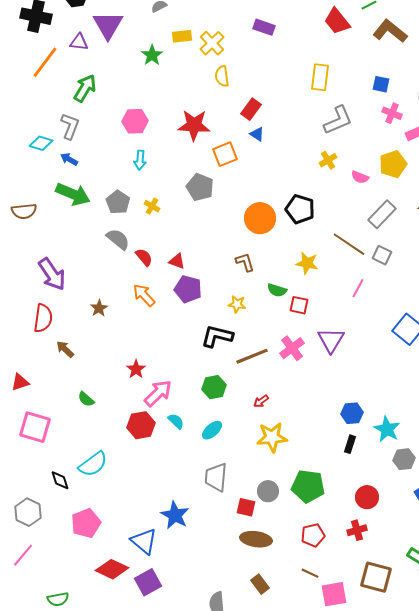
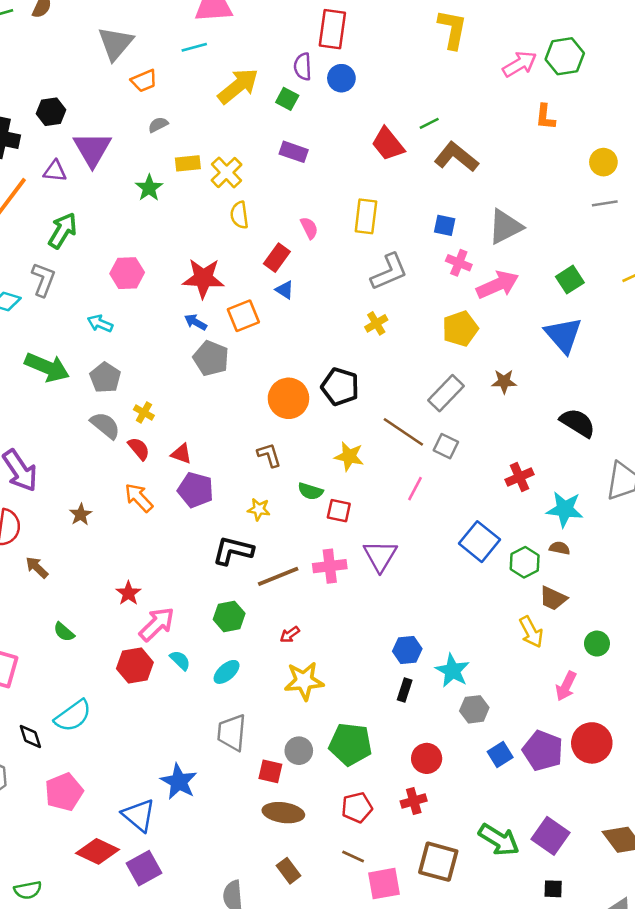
blue arrow: (69, 159) -> (196, 322), moved
cyan arrow: (140, 160) -> (100, 323), moved, turned 108
pink semicircle: (360, 177) -> (309, 228), moved, turned -138
yellow cross: (152, 206) -> (144, 413), moved
pink cross: (292, 348) -> (330, 566), turned 30

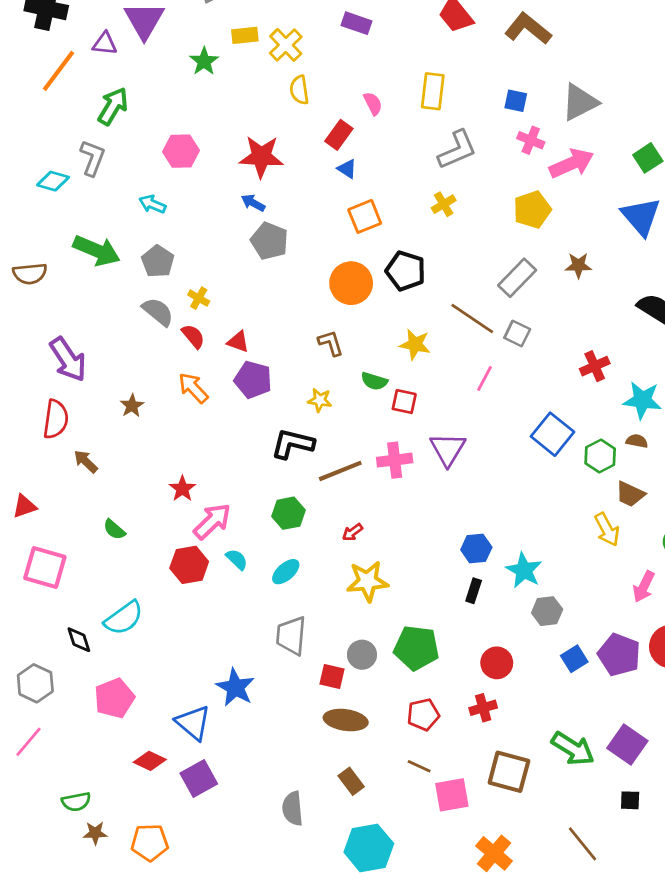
orange square: (243, 316) -> (365, 216), moved
red diamond: (97, 851) -> (150, 761), size x0.7

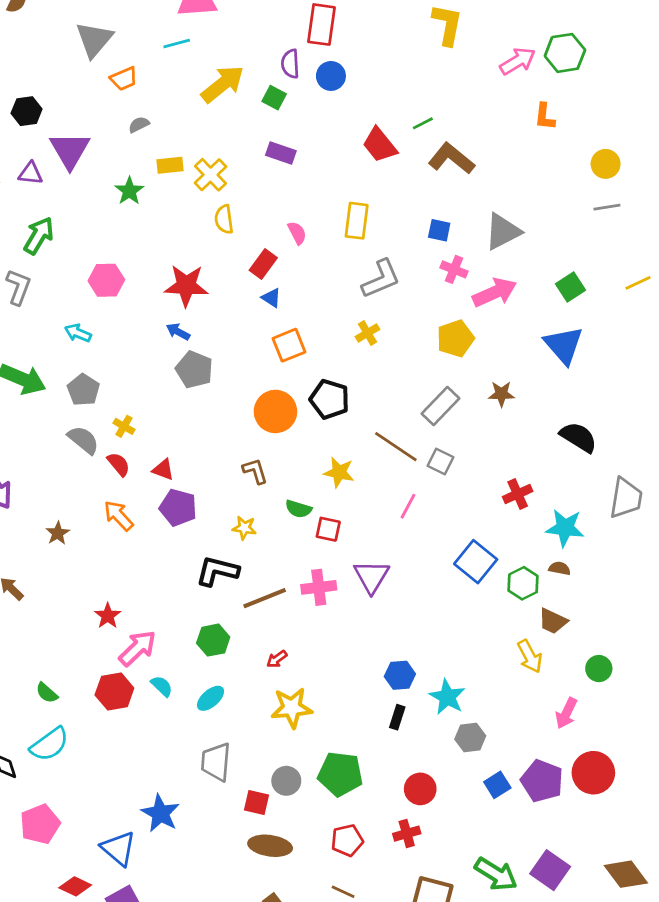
green semicircle: (114, 529) -> (47, 693), moved

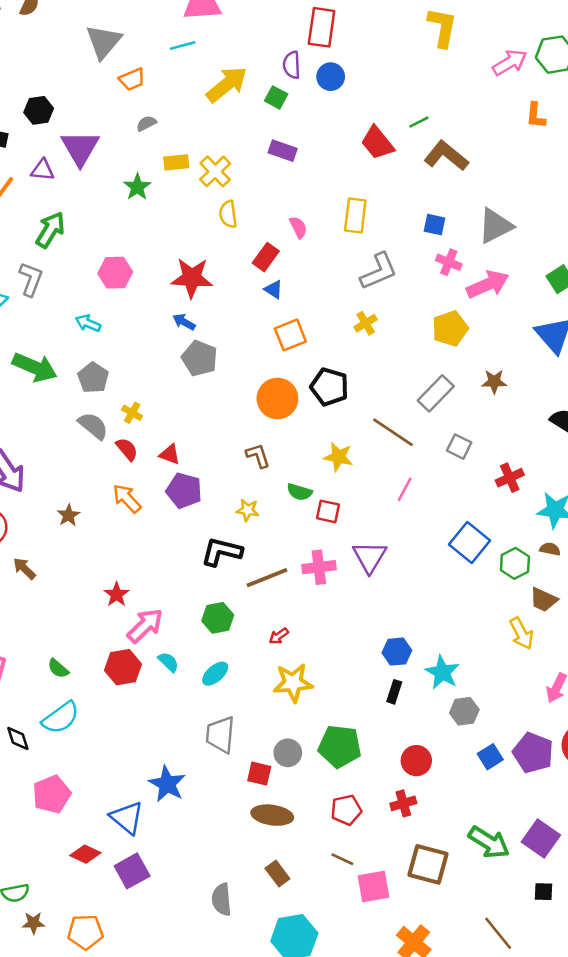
gray square: (441, 462) -> (459, 447), moved

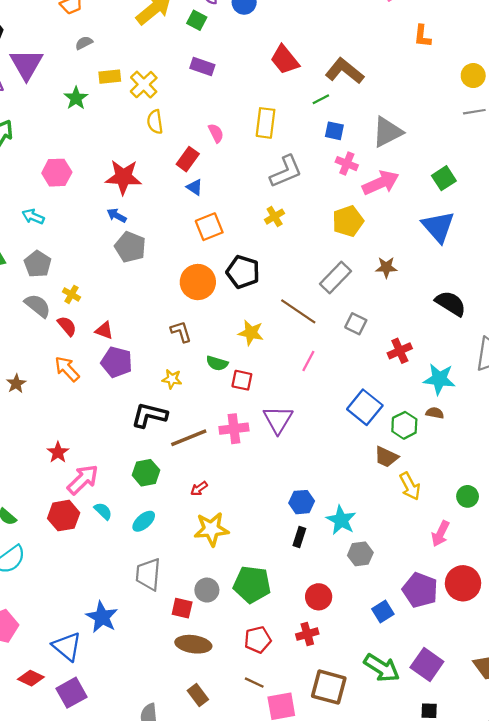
green line: (419, 122) -> (321, 99), moved
brown trapezoid: (543, 600) -> (386, 457), moved
blue square: (490, 757) -> (383, 611), moved

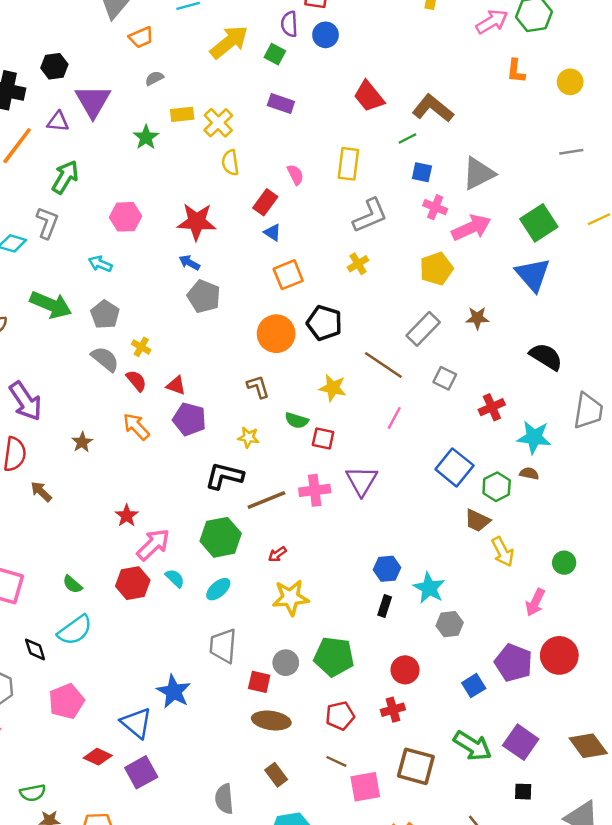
yellow circle: (473, 76) -> (570, 82), moved
green square: (444, 178) -> (539, 223), size x1.4
green hexagon: (146, 473) -> (221, 537), size x1.4

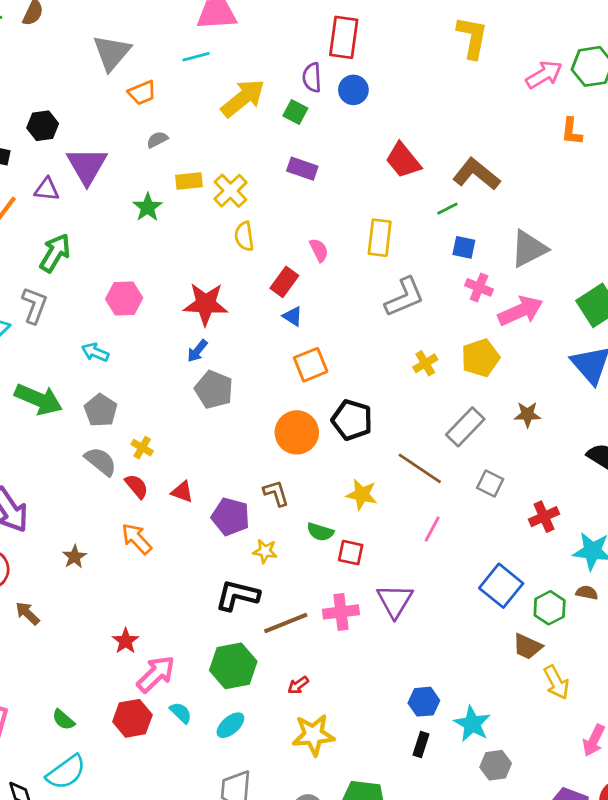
blue arrow: (189, 263) -> (197, 351), turned -80
yellow cross: (358, 264) -> (425, 363), moved
purple pentagon: (189, 419) -> (230, 517), moved

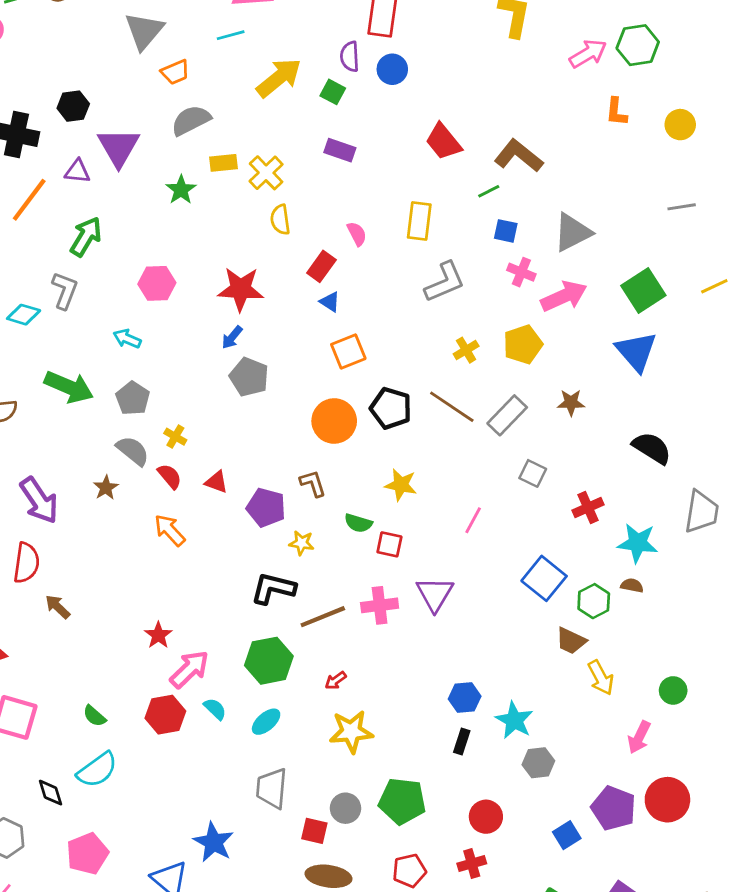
gray semicircle: (157, 140) -> (191, 120), size x1.8
brown line: (420, 468) -> (452, 407), moved
brown star: (74, 557) -> (106, 488), moved

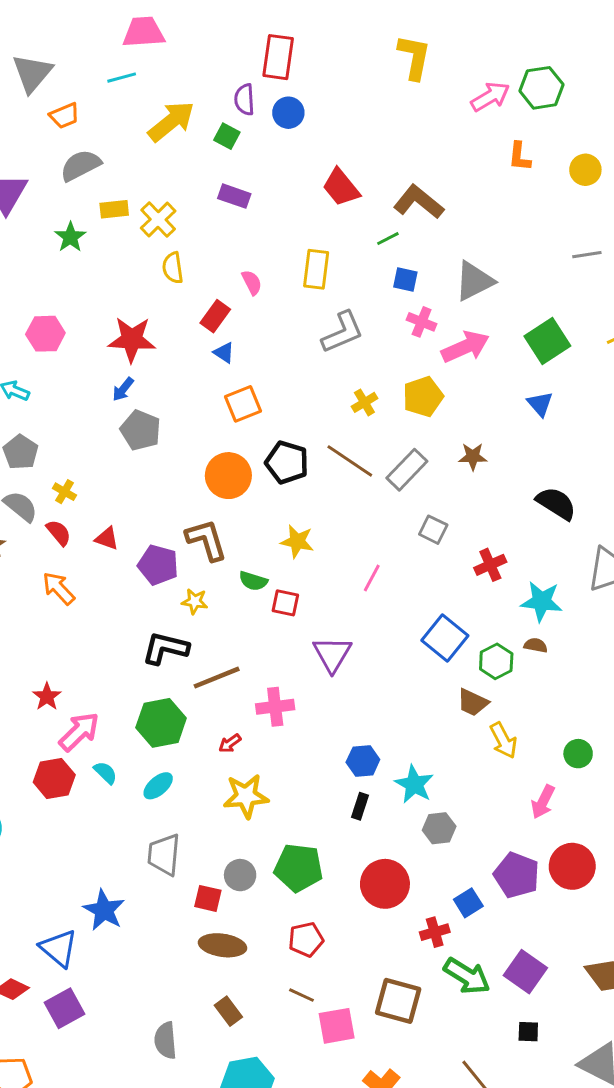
blue triangle: (636, 351) -> (540, 404), size x0.6
brown L-shape: (313, 483) -> (206, 540), size x1.5
pink cross: (380, 605) -> (275, 707), moved
red circle: (486, 817) -> (385, 884), size x1.4
red cross: (472, 863) -> (435, 932), moved

